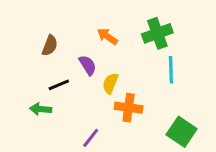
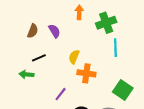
orange arrow: (107, 36) -> (79, 12), moved, turned 56
purple semicircle: (88, 65) -> (54, 31), moved

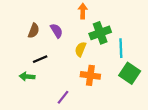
green cross: (106, 23) -> (100, 33), moved
yellow semicircle: (74, 57) -> (81, 49), moved
green square: (123, 90) -> (130, 73), moved

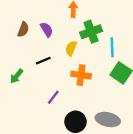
black line: (40, 59) -> (43, 61), moved
green arrow: (27, 77) -> (17, 76), turned -56

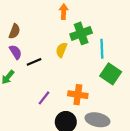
purple semicircle: (47, 29) -> (16, 52), moved
orange cross: (81, 75) -> (78, 95), moved

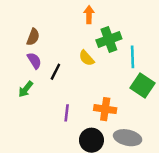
yellow semicircle: (61, 50) -> (87, 58), turned -64
black line: (34, 62) -> (55, 72), turned -40
purple line: (44, 98) -> (67, 113), turned -32

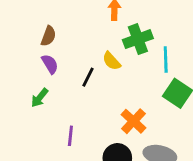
black line: (55, 72) -> (88, 77), moved
orange cross: (105, 109) -> (133, 121), turned 35
purple line: (67, 113) -> (70, 136), moved

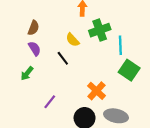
yellow semicircle: (111, 61) -> (73, 40), moved
black line: (88, 77) -> (63, 58), turned -64
purple line: (70, 136) -> (50, 102), turned 32

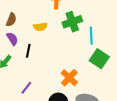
yellow semicircle: (73, 40) -> (40, 27), moved, turned -56
black line: (63, 58) -> (28, 51), moved, turned 48

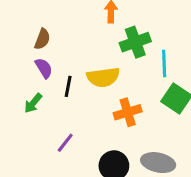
yellow semicircle: (40, 27) -> (103, 77), moved, size x1.5
orange cross: (69, 78) -> (128, 112), moved, turned 30

